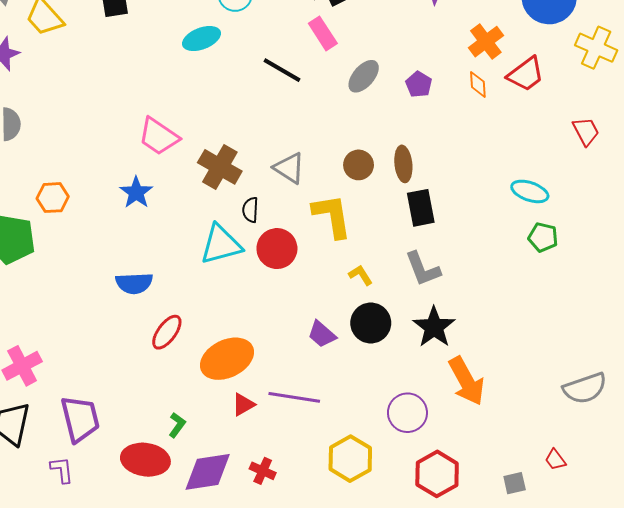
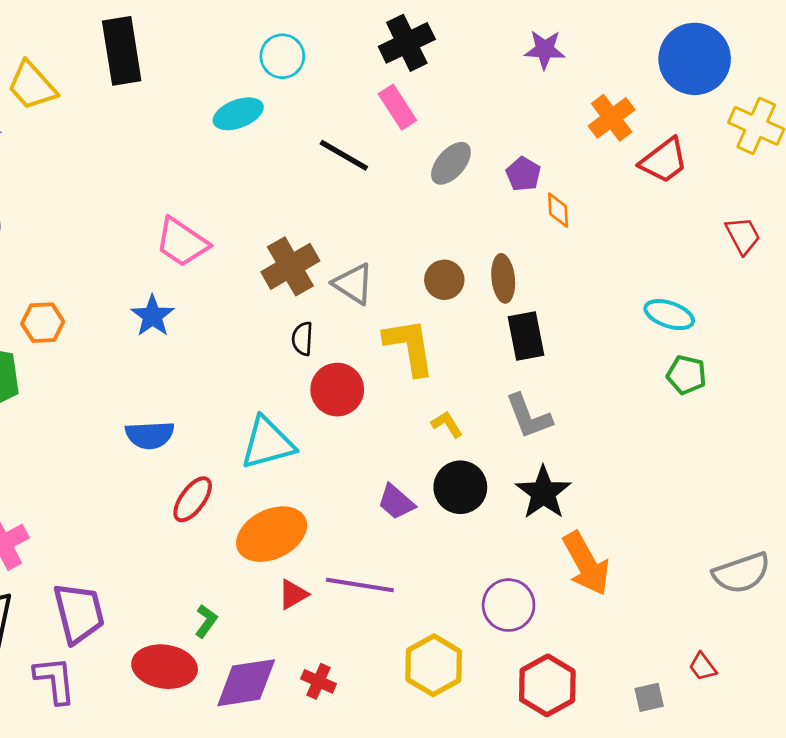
orange diamond: (478, 84) -> (558, 210), moved
brown cross: (220, 167) -> (290, 266), moved, turned 30
cyan triangle: (221, 244) -> (268, 443), moved
purple L-shape: (62, 470) -> (55, 680), size x1.4

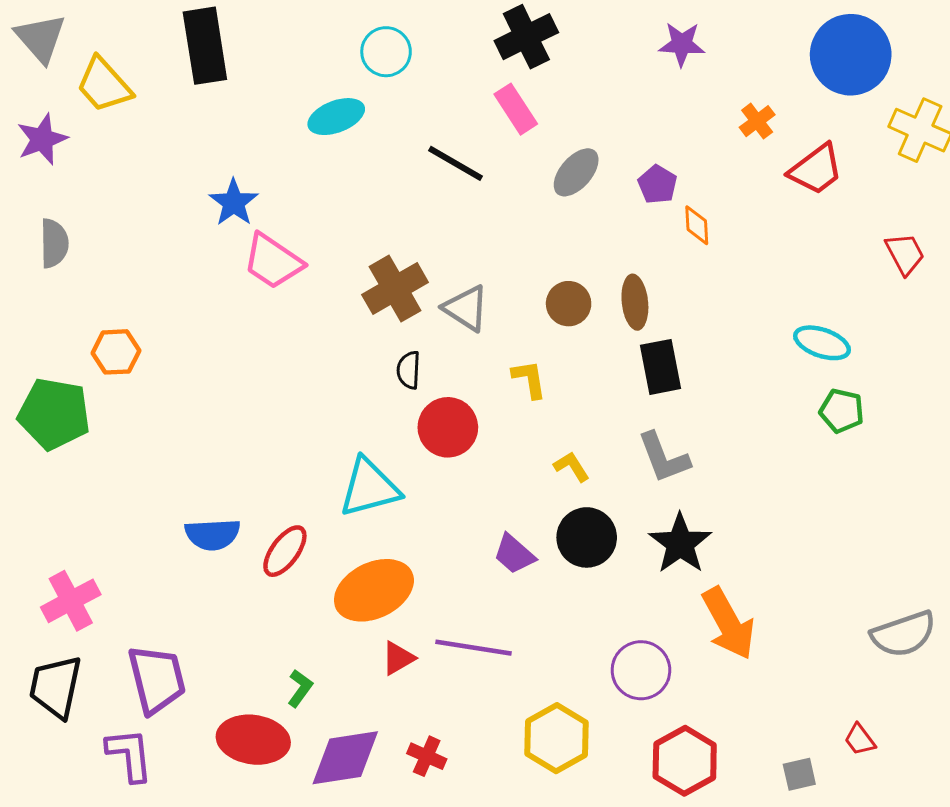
orange cross: (612, 118) -> (757, 121), size x0.7
blue star: (152, 316) -> (234, 203), moved
yellow L-shape: (409, 347) -> (529, 379), size x0.6
blue semicircle: (150, 435) -> (213, 534), moved

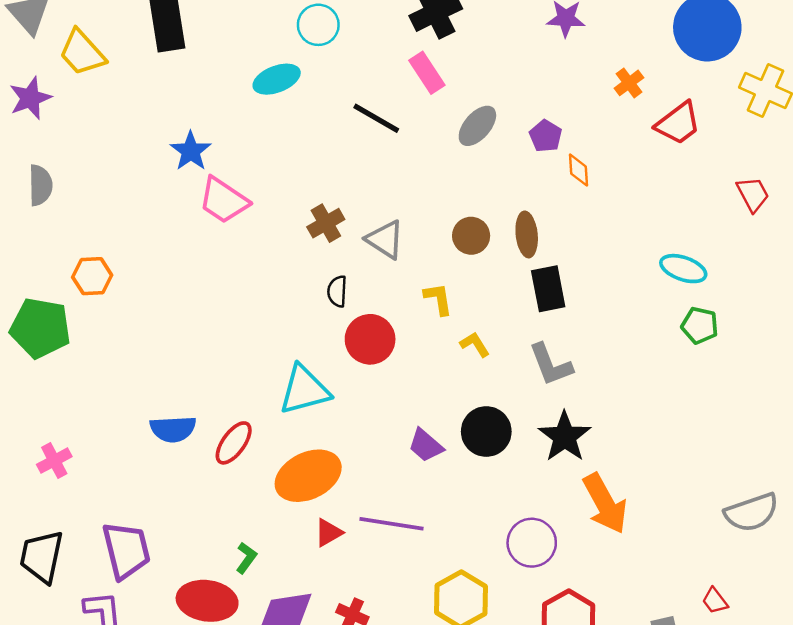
brown cross: (395, 289) -> (326, 223), size x0.7
yellow L-shape: (572, 467) -> (475, 344), moved
pink cross: (71, 601) -> (54, 461), moved, size x0.7

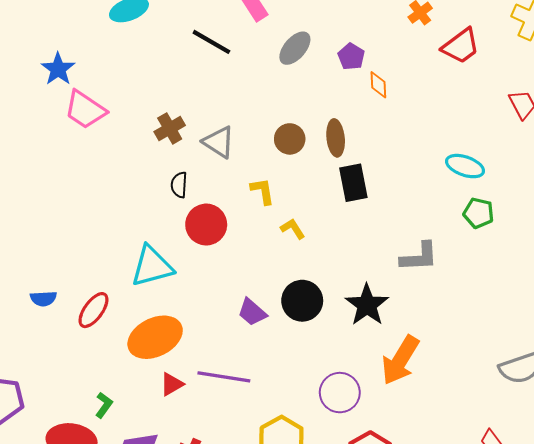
gray L-shape: (551, 365) -> (419, 257), moved, turned -72
blue semicircle: (173, 429) -> (43, 299), size x0.7
orange arrow: (605, 504) -> (400, 360), turned 60

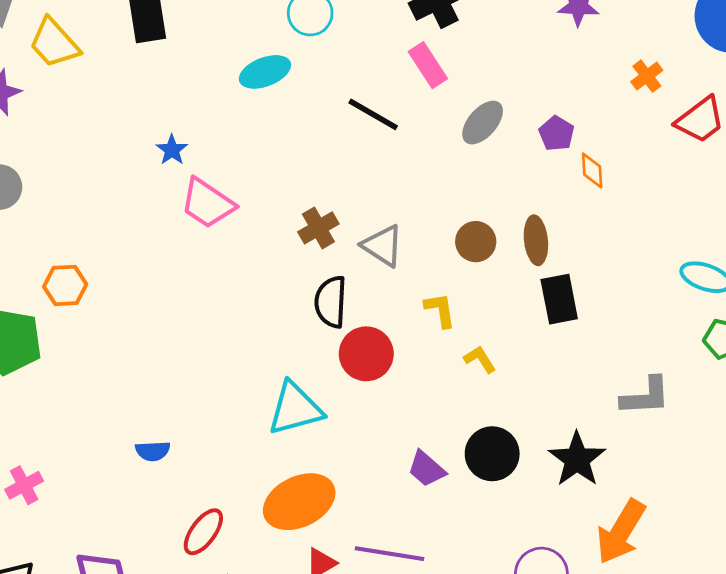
blue star: (58, 69) -> (172, 150), size x0.7
black semicircle: (179, 185) -> (331, 302), size x1.5
red ellipse: (93, 310) -> (203, 532), moved

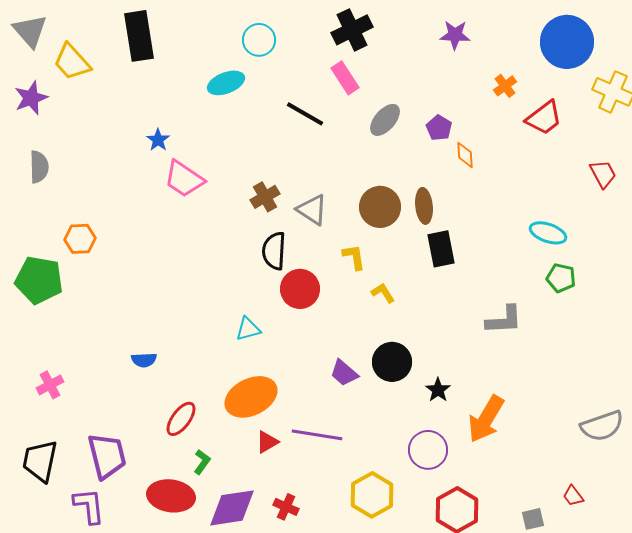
brown circle: (476, 242) -> (380, 207), size x1.4
cyan triangle: (295, 409) -> (248, 329), size x0.6
black star: (577, 459) -> (438, 390), moved, size x0.6

